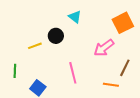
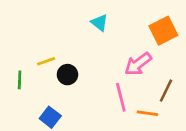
black circle: (56, 36) -> (67, 75), moved
green line: (15, 71) -> (20, 80), moved
pink line: (73, 73) -> (121, 97), moved

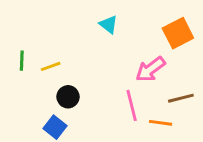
black circle: (67, 75) -> (68, 97), moved
green line: (20, 80) -> (22, 61), moved
brown line: (166, 91) -> (181, 98), turned 50

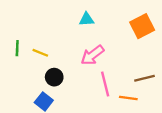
cyan triangle: (109, 24) -> (87, 19), turned -42
yellow line: (51, 66) -> (40, 53), turned 42
pink arrow: (150, 69) -> (92, 55), moved

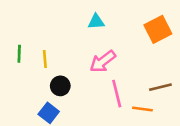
yellow line: (40, 53) -> (45, 59), turned 63

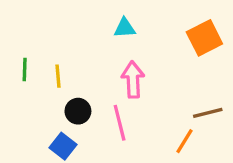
pink arrow: (103, 61) -> (133, 80), turned 124
pink line: (117, 94) -> (120, 123), moved
orange line: (142, 109) -> (184, 141), turned -66

